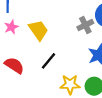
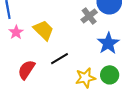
black line: (49, 61) -> (60, 59), turned 30
red semicircle: (14, 65) -> (26, 70), turned -78

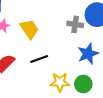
gray cross: (89, 16) -> (75, 24), turned 35

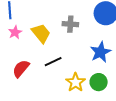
gray cross: (75, 24) -> (70, 24), moved
yellow star: (60, 82) -> (76, 82), turned -30

